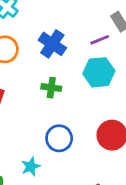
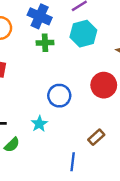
green cross: (51, 88) -> (45, 43), moved

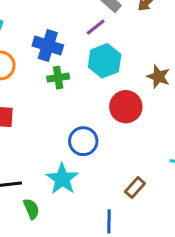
red circle: (104, 85) -> (126, 107), moved
cyan star: (39, 124) -> (62, 179), size x1.5
green semicircle: (12, 145) -> (31, 209), turned -63

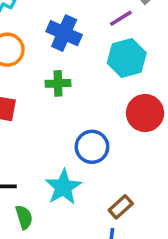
green cross: (58, 78) -> (58, 83), moved
brown rectangle: (135, 188) -> (121, 207), moved

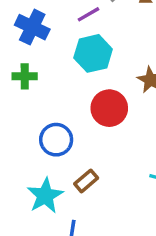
cyan star: (63, 187) -> (45, 196), moved
brown rectangle: (121, 207) -> (86, 181), moved

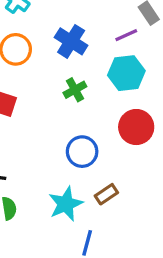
green cross: (25, 76) -> (75, 90), moved, turned -35

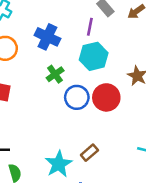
purple line: (126, 35) -> (90, 27), turned -48
blue circle: (82, 152) -> (77, 97), moved

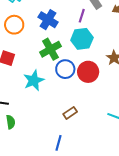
green cross: (55, 74) -> (51, 49), size x1.5
cyan star: (59, 164) -> (34, 80), moved

